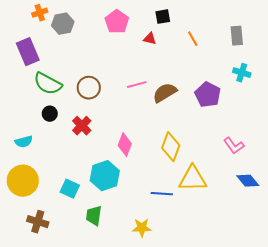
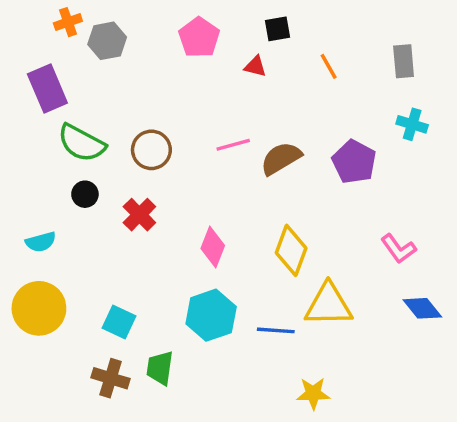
cyan hexagon: (105, 176) -> (211, 315), moved
brown cross: (38, 222) -> (111, 378), moved
yellow star: (142, 228) -> (313, 394), moved

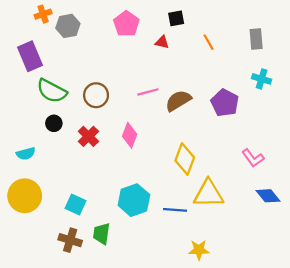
pink diamond: (213, 247) -> (130, 135), moved

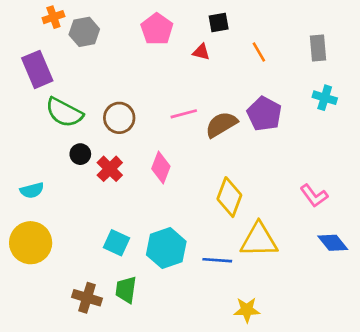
purple pentagon: (225, 103) -> (264, 114), moved
black circle: (54, 123) -> (80, 154), moved
cyan square: (76, 204) -> (117, 243), moved

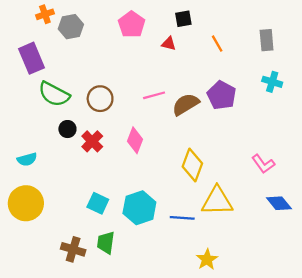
yellow star: (247, 310) -> (207, 259), turned -30

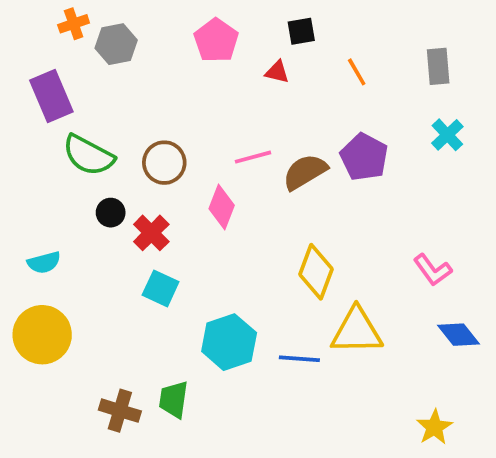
cyan cross: (272, 82) -> (447, 135), turned 30
pink diamond: (135, 140) -> (222, 207), moved
cyan square: (98, 203) -> (161, 288), moved
yellow star: (207, 259) -> (434, 427), moved

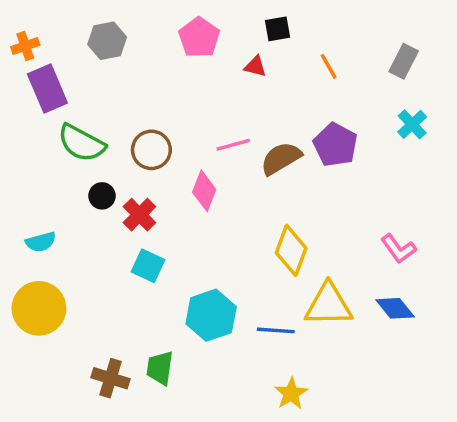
orange cross: (74, 24) -> (25, 46), moved
gray rectangle: (438, 66) -> (404, 61), turned 32
blue diamond: (458, 335) -> (395, 308), moved
yellow star: (434, 427) -> (291, 394), moved

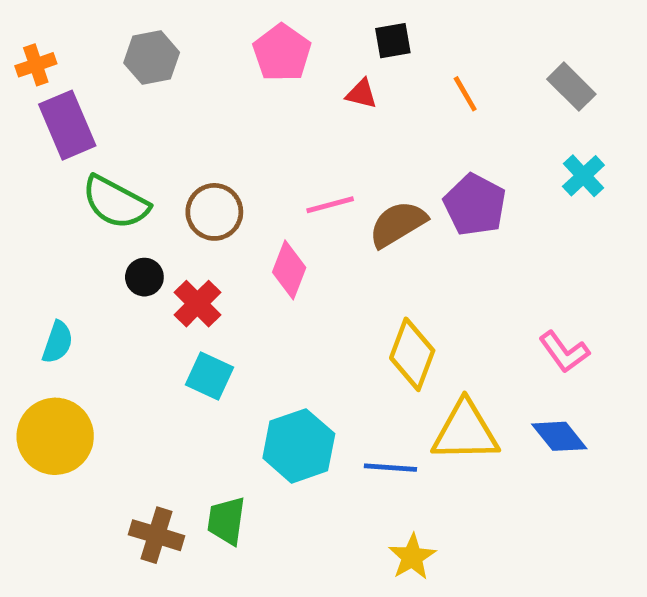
gray rectangle: (404, 61) -> (571, 87), turned -72
cyan semicircle: (41, 242) -> (58, 342), turned -56

